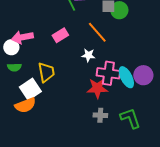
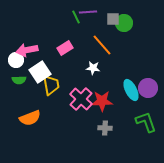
pink cross: (108, 73) -> (81, 99), moved, turned 35
white square: (30, 89) -> (40, 72), moved
green L-shape: (130, 118) -> (146, 122), moved

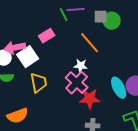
pink rectangle: (65, 48) -> (47, 36), moved
white square: (40, 72) -> (28, 57), moved
pink cross: (81, 99) -> (77, 83), moved

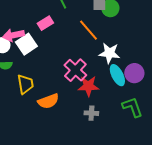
white star: (81, 66) -> (109, 53), moved, size x1.5
yellow trapezoid: (39, 83) -> (25, 84), moved
orange semicircle: (18, 116) -> (48, 101), moved

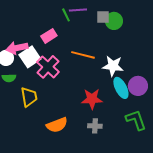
orange line: (88, 30) -> (83, 55), moved, turned -35
pink cross: (75, 70) -> (48, 67), moved
orange semicircle: (48, 101) -> (57, 125), moved

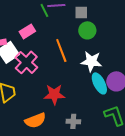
green circle: (114, 21) -> (87, 30), moved
orange line: (83, 55) -> (61, 50), turned 55
red star: (92, 99) -> (54, 94), moved

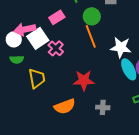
green circle: (87, 30) -> (92, 16), moved
pink cross: (26, 62) -> (56, 48), size x0.7

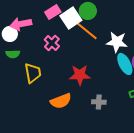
orange line: (91, 36) -> (87, 31), turned -30
white square: (38, 38) -> (71, 18), moved

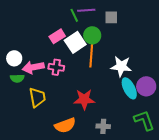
pink arrow: (21, 24) -> (33, 67), moved
orange line: (87, 31) -> (91, 55), turned 55
pink cross: (52, 43) -> (56, 67), turned -35

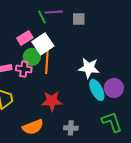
green circle: (92, 35) -> (32, 57), moved
orange line: (91, 55) -> (47, 62), moved

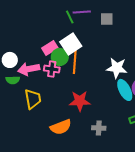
pink rectangle: (25, 38) -> (50, 48), moved

